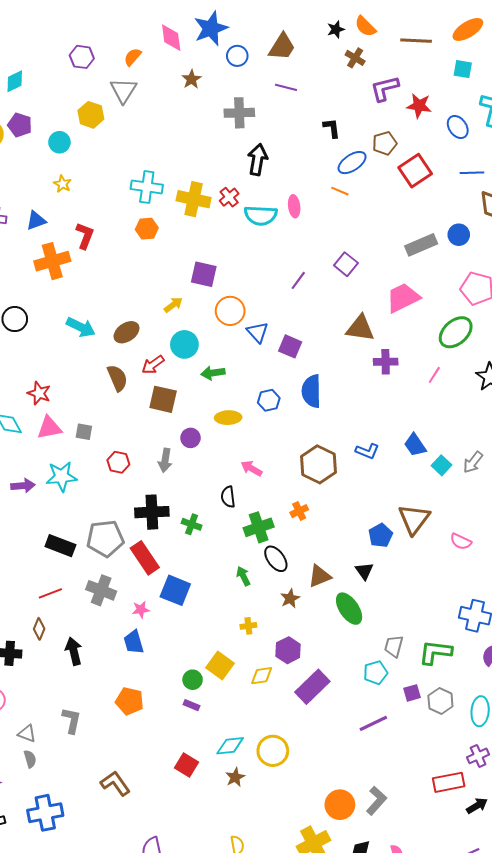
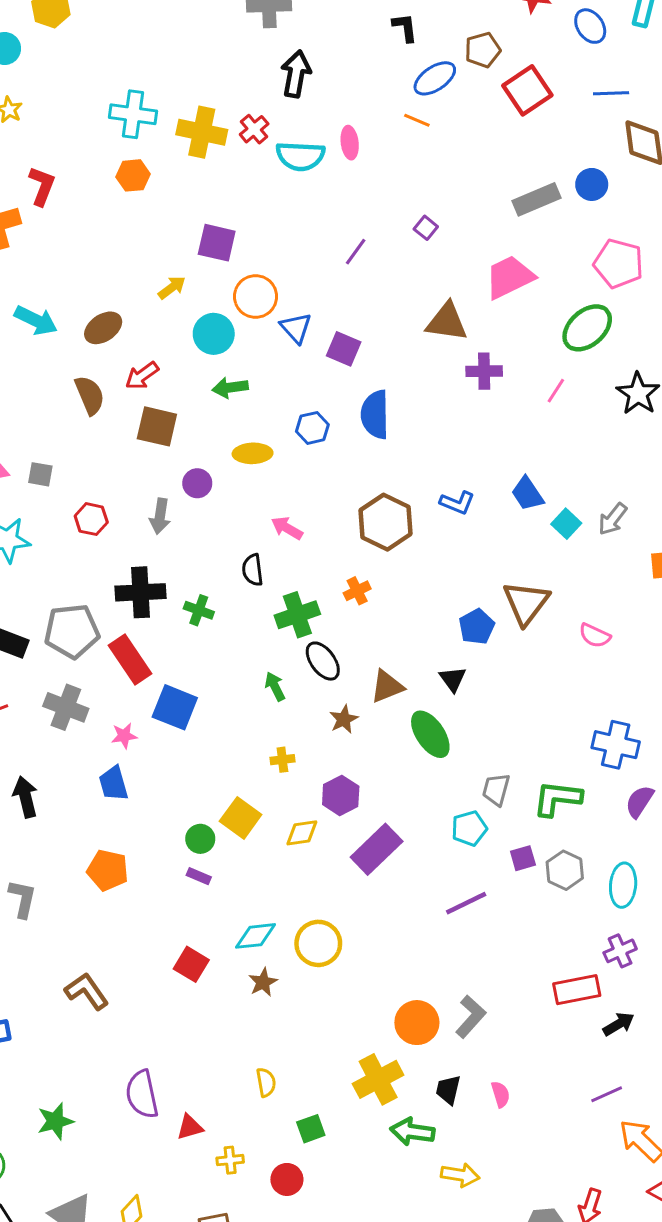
purple square: (346, 264) -> (426, 228), size x0.7
cyan circle: (184, 344) -> (214, 334), moved

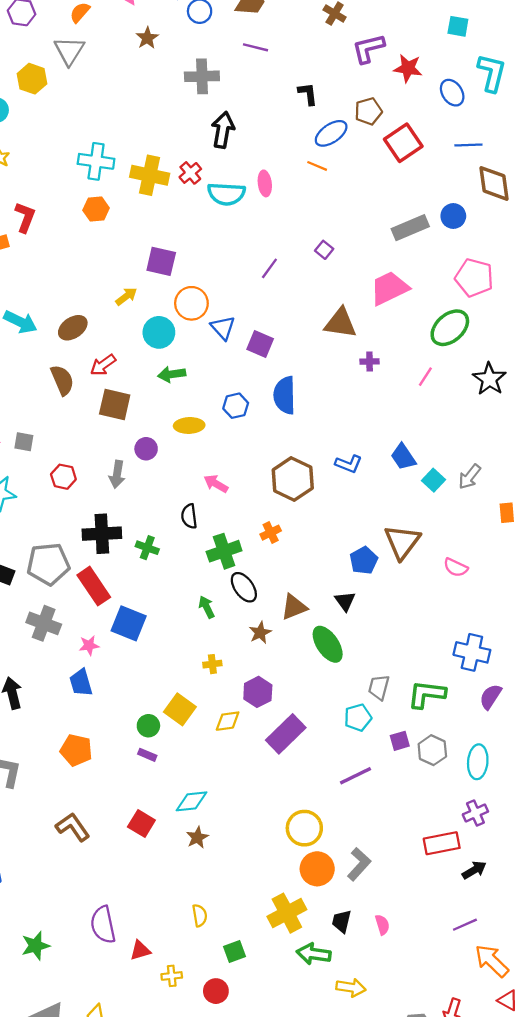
purple cross: (484, 371) -> (370, 361), size x0.7
yellow circle: (318, 943) -> (304, 828), moved
brown L-shape: (87, 991) -> (73, 827), moved

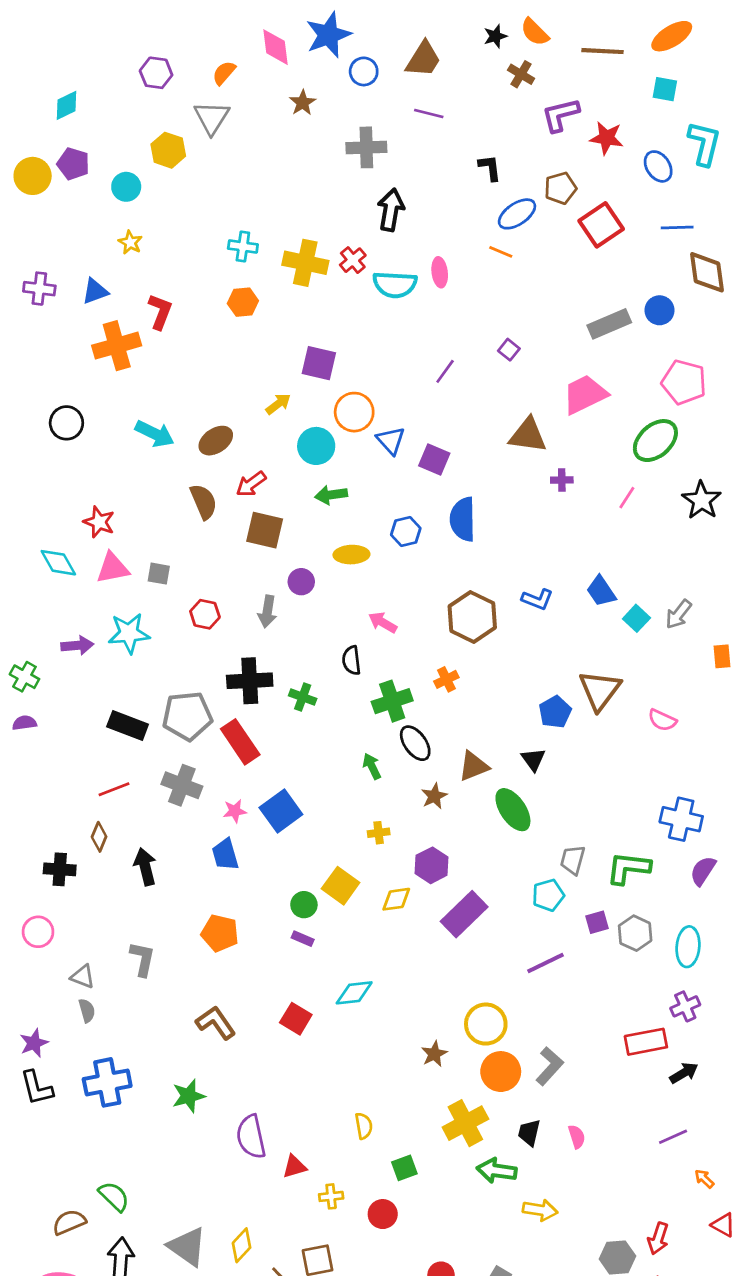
cyan cross: (96, 161) -> (243, 247), size x0.7
blue square: (129, 623) -> (281, 811), moved, turned 32
brown star: (197, 837) -> (434, 1054), moved
green star: (36, 946) -> (189, 1096), moved
orange arrow: (492, 961) -> (704, 1179), size x0.5

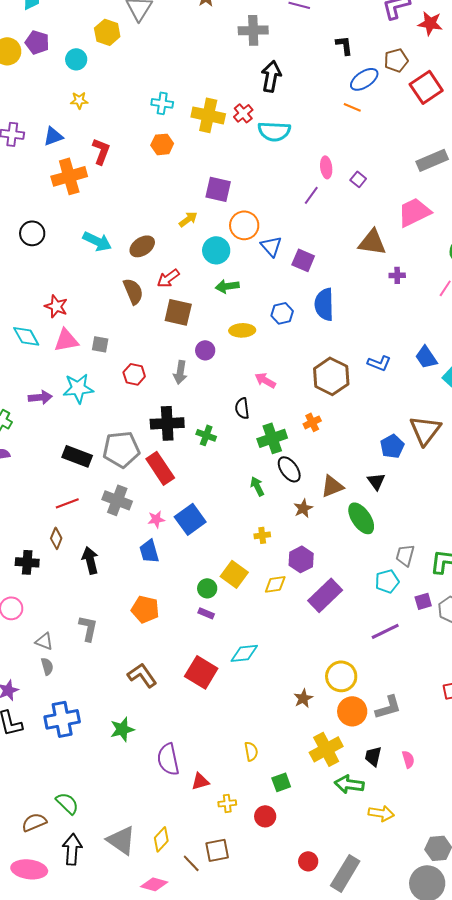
yellow star: (130, 242) -> (79, 100), turned -30
pink ellipse: (440, 272) -> (326, 167), moved
red square: (296, 1019) -> (201, 672), size x1.4
gray L-shape: (550, 1066) -> (388, 707), turned 32

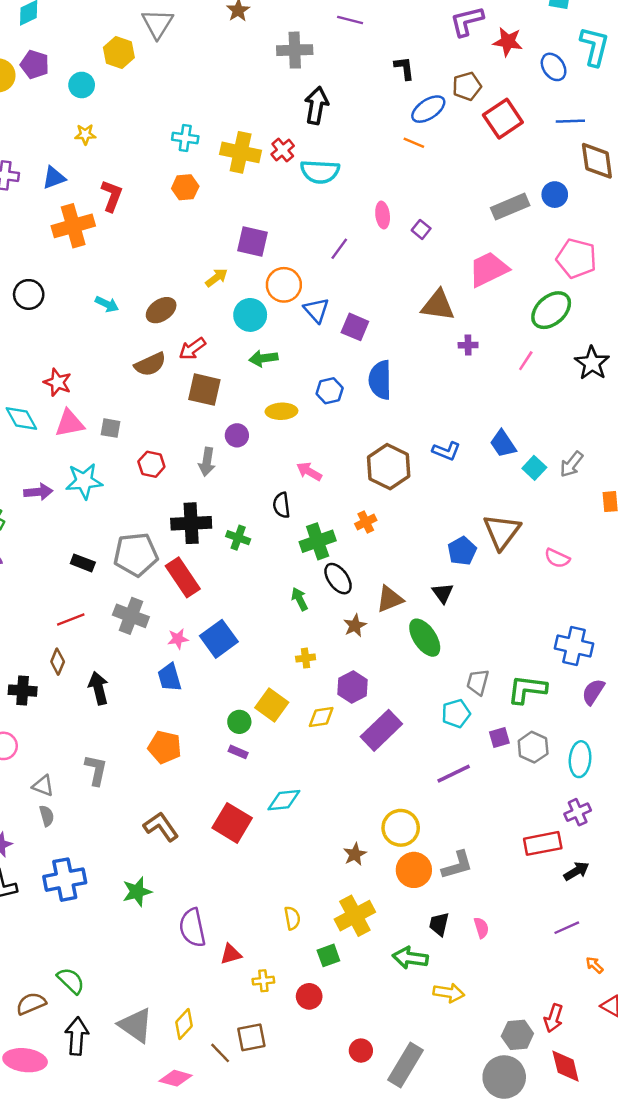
purple line: (311, 195) -> (339, 249), moved
cyan arrow: (97, 241) -> (107, 304), size x0.7
brown semicircle: (133, 291) -> (150, 364), turned 88
black rectangle: (77, 456) -> (83, 563), size x0.7
yellow cross: (326, 749) -> (355, 916), moved

